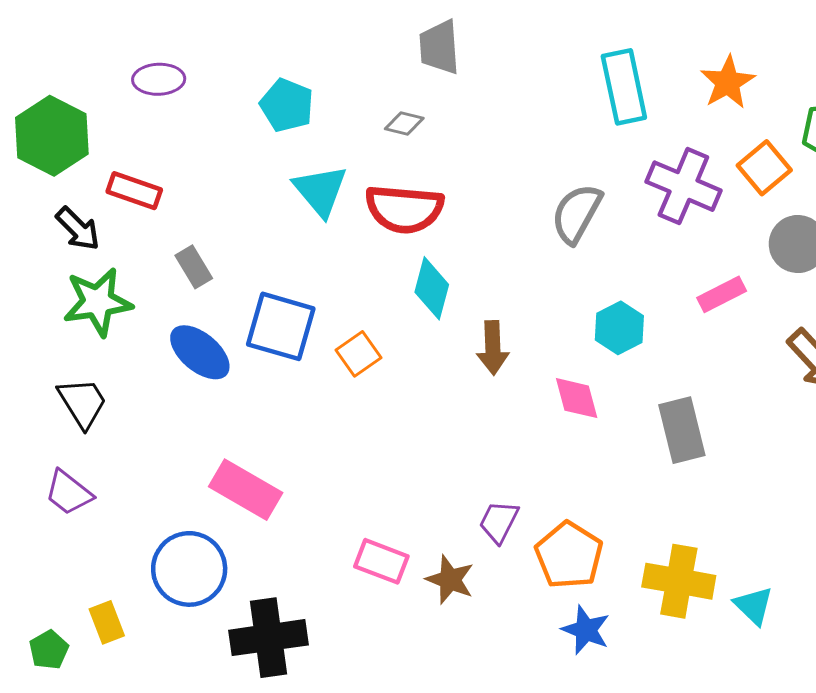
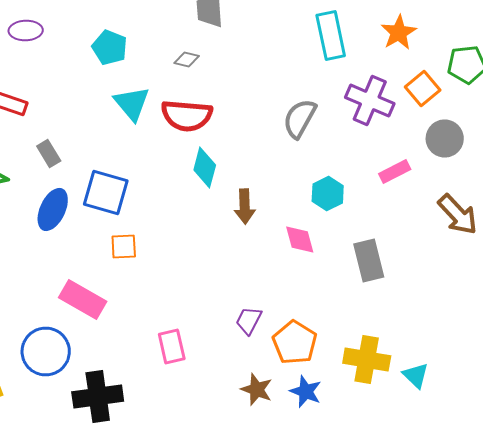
blue ellipse: (200, 352) -> (53, 210), turned 75
orange square: (358, 354) -> (124, 246), moved, turned 32
pink rectangle: (381, 561) -> (172, 346), turned 56
brown star: (450, 580) -> (257, 390), moved

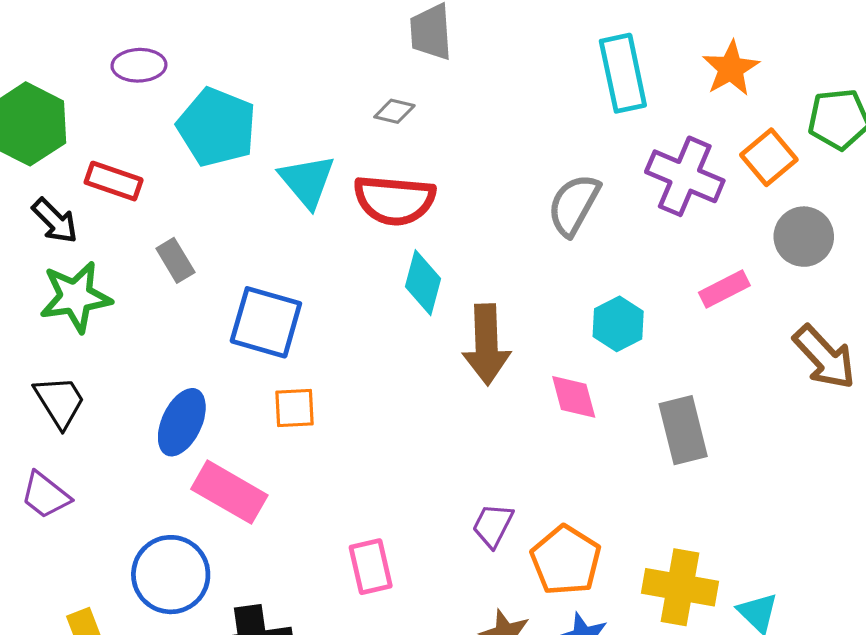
cyan pentagon: (110, 48) -> (217, 127), moved, size x1.4
brown arrow: (245, 206) -> (486, 344), size x1.4
blue ellipse: (53, 210) -> (182, 422), moved

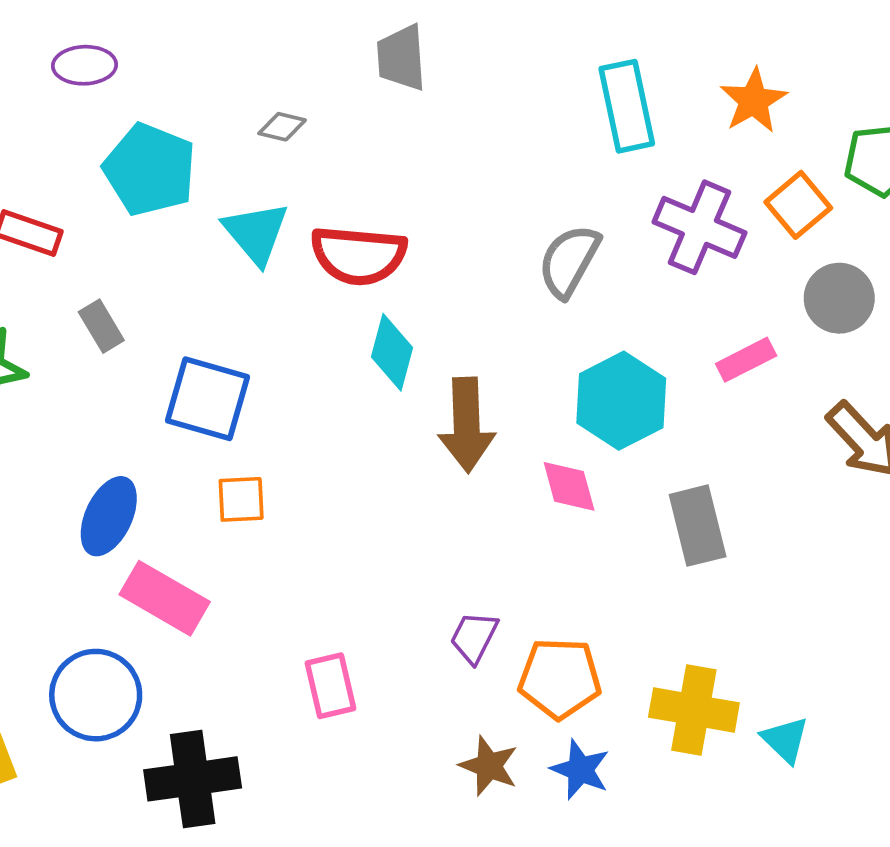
purple ellipse: (139, 65) -> (85, 65), moved
gray diamond: (394, 111) -> (282, 127), moved
cyan hexagon: (618, 324) -> (621, 401), size x1.5
orange pentagon: (566, 560) -> (560, 678), turned -30

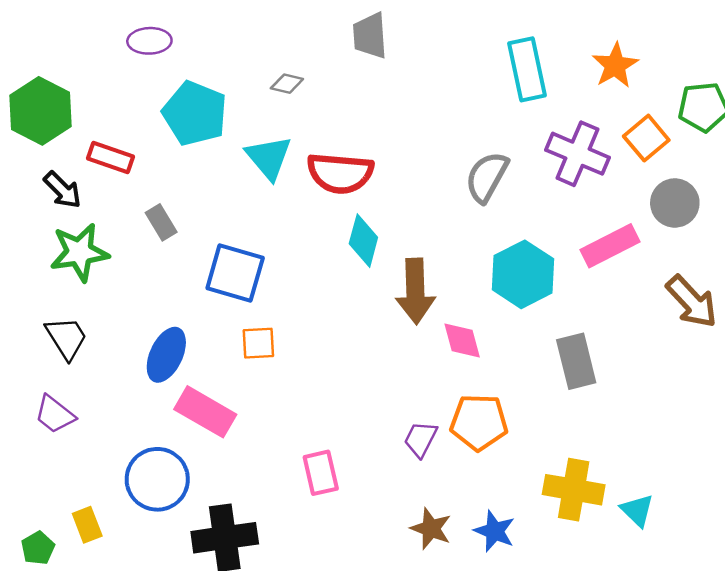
pink rectangle: (746, 360) -> (610, 246), size x1.4
pink diamond: (569, 486) -> (462, 340), moved
orange pentagon: (560, 678) -> (479, 422), moved

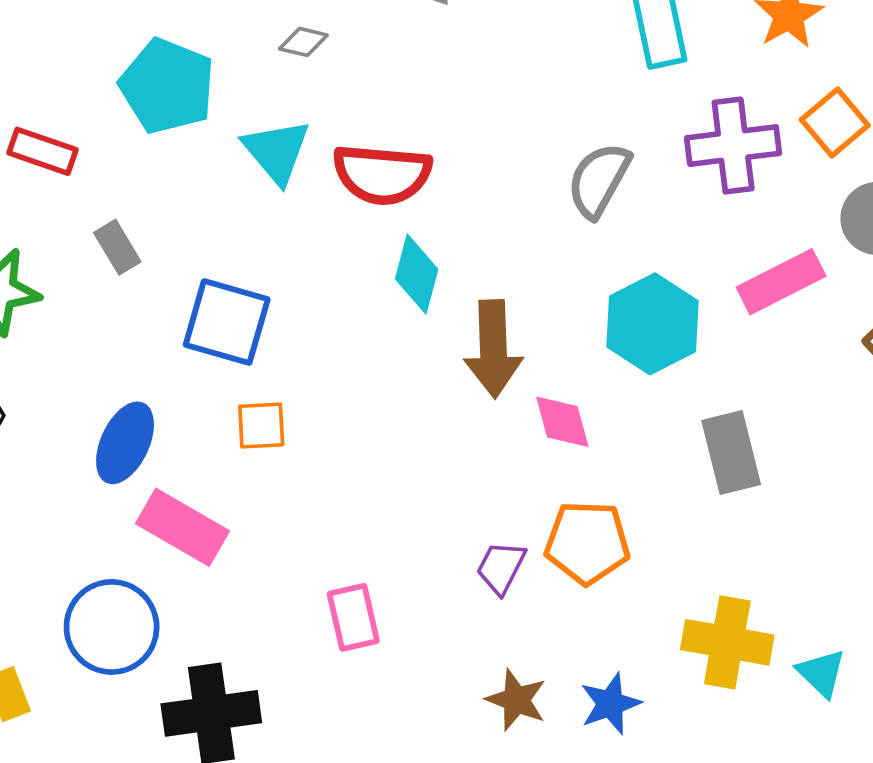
purple cross: (578, 154) -> (733, 146), turned -30
blue star: (495, 531) -> (610, 704), turned 30

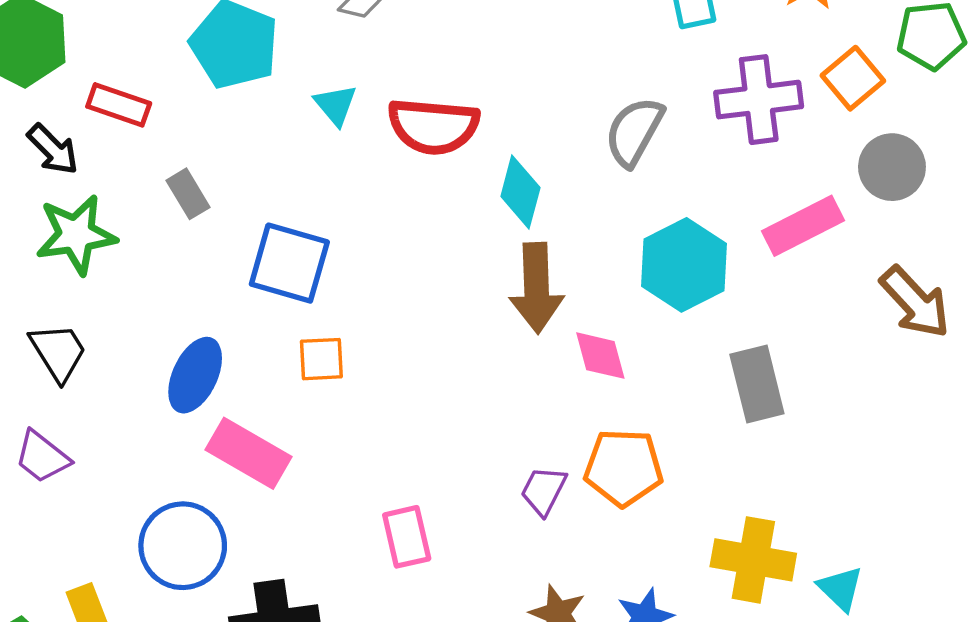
cyan triangle: (277, 151) -> (336, 105), size x0.7
cyan diamond: (417, 274) -> (520, 192), moved

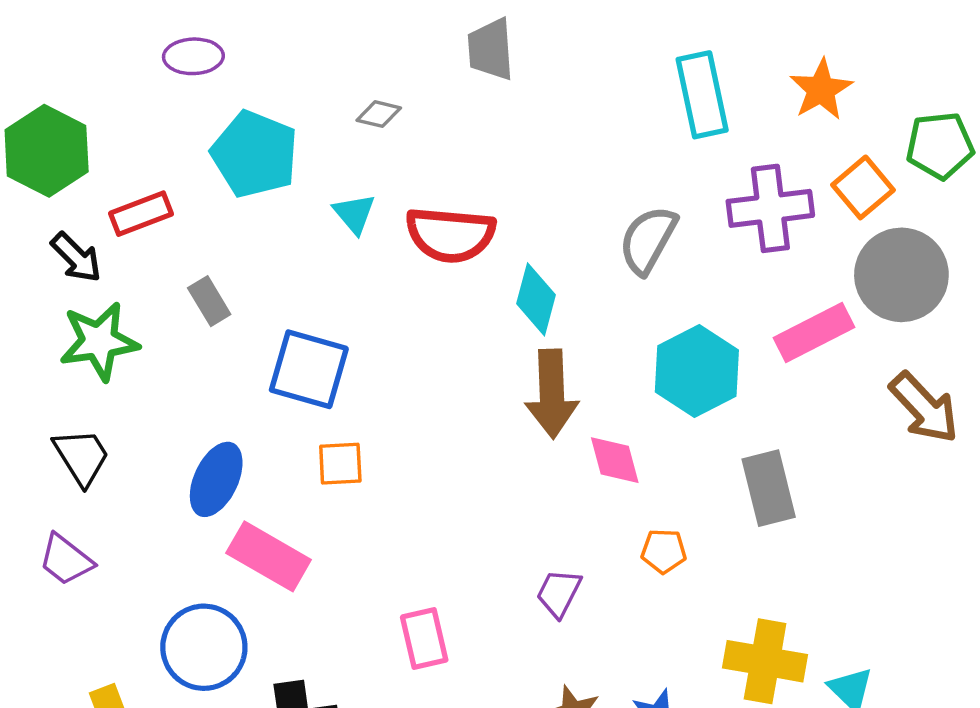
red rectangle: (119, 105) -> (141, 214), turned -40
gray circle: (892, 167) -> (901, 275), size x1.4
orange pentagon: (624, 468) -> (664, 551), moved, size x0.6

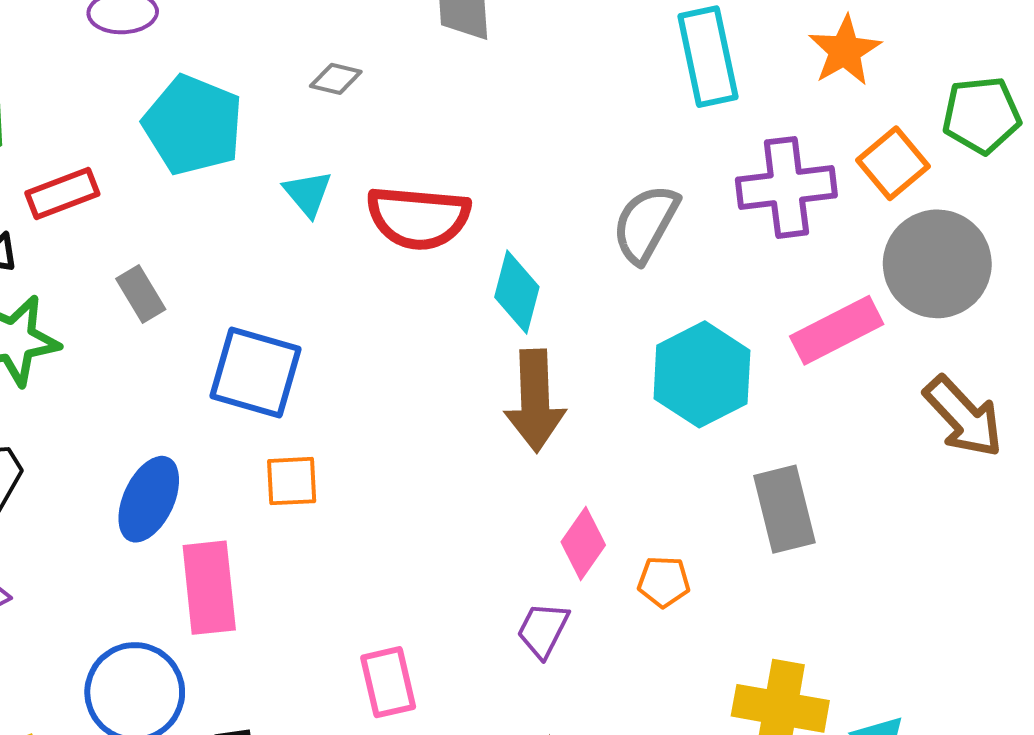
pink diamond: (615, 460) -> (583, 543), moved, turned 50
pink rectangle: (269, 556) -> (209, 588), turned 54

